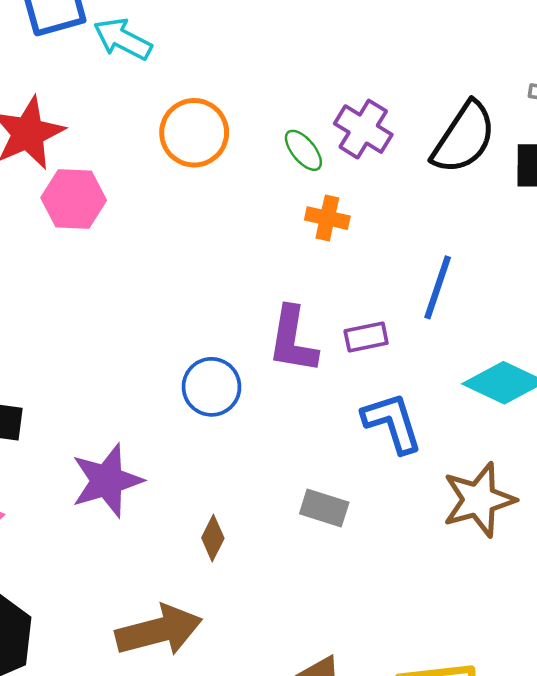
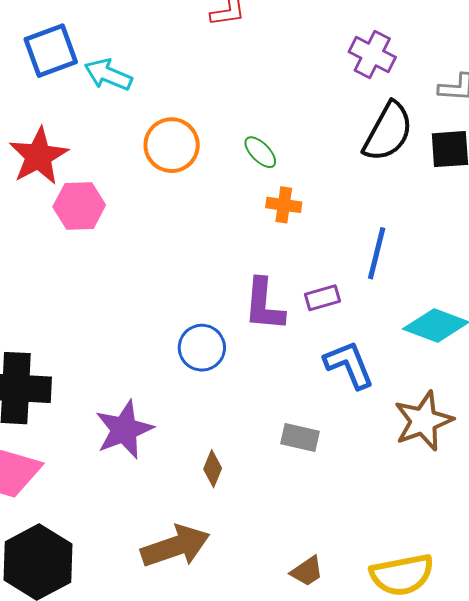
purple cross: (363, 129) -> (372, 55), moved

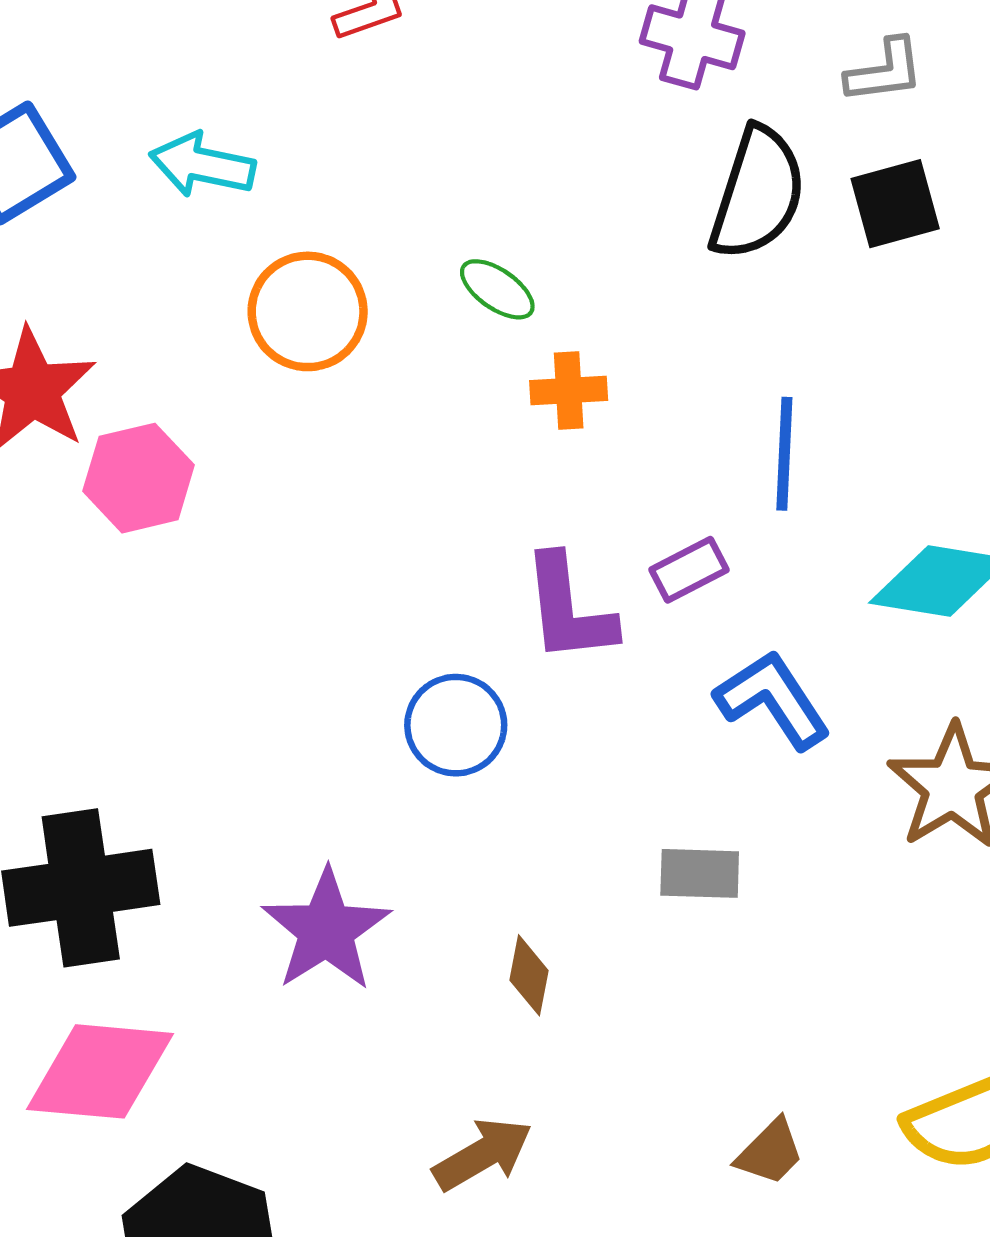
cyan arrow: (108, 75) -> (202, 165), moved
brown arrow: (175, 546) -> (483, 1154), size x0.7

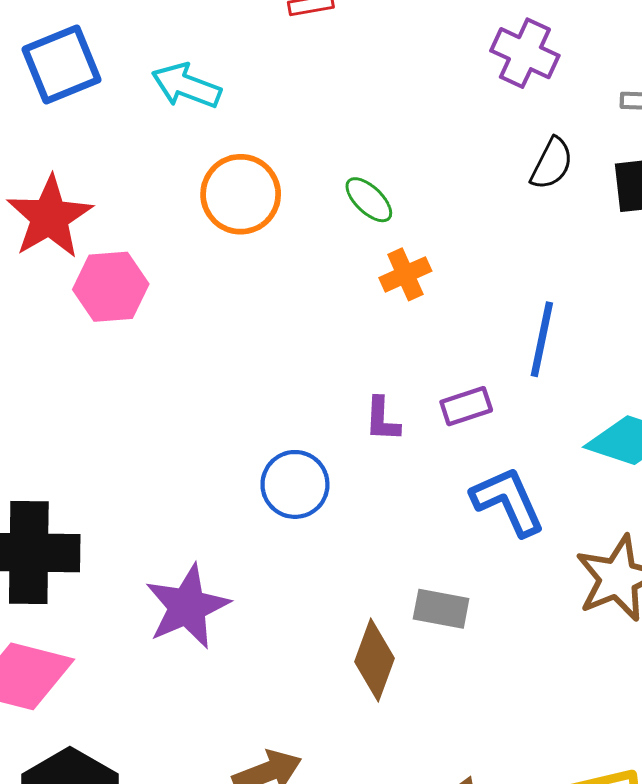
black semicircle: (758, 193) -> (552, 164), size x0.6
orange cross: (569, 390) -> (405, 274), turned -30
purple L-shape: (569, 609) -> (382, 419), size x0.6
brown diamond: (529, 975) -> (375, 660), moved, size x1.5

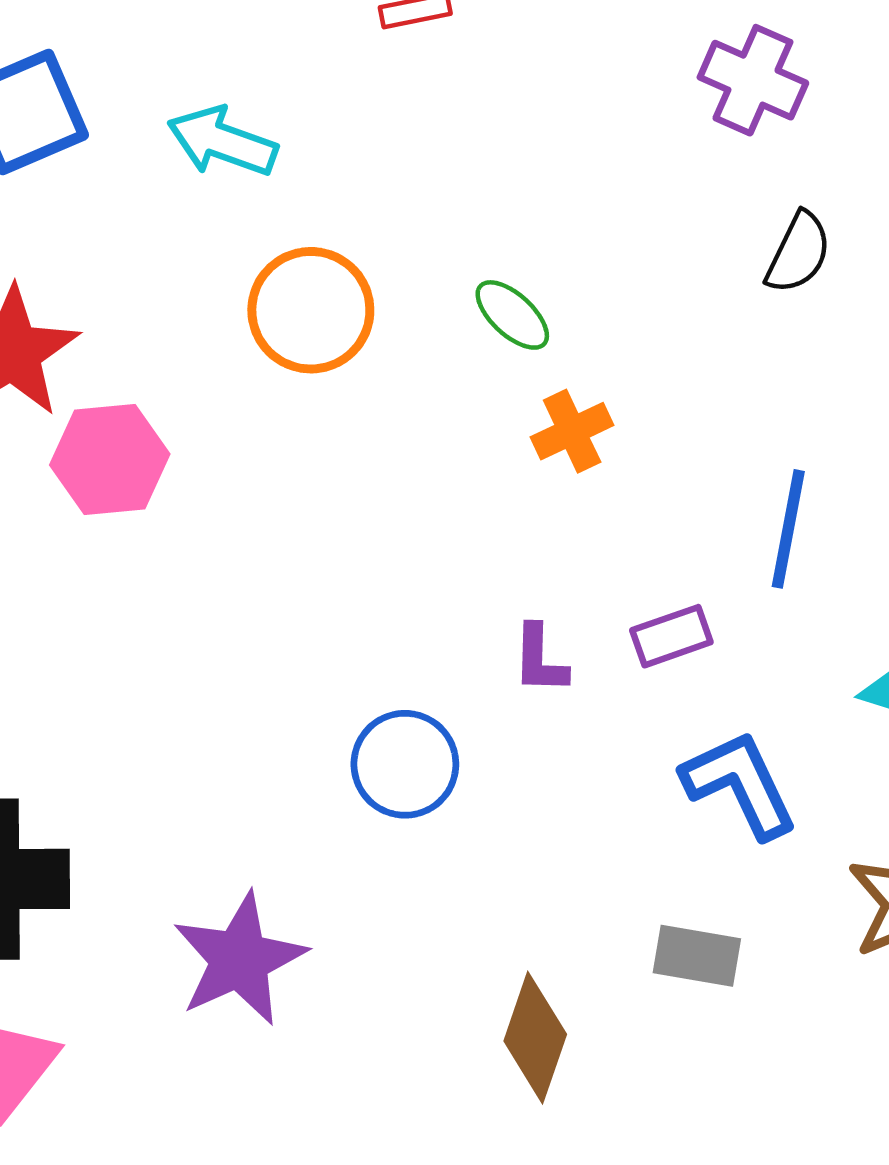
gray rectangle: (441, 609) -> (697, 956), moved

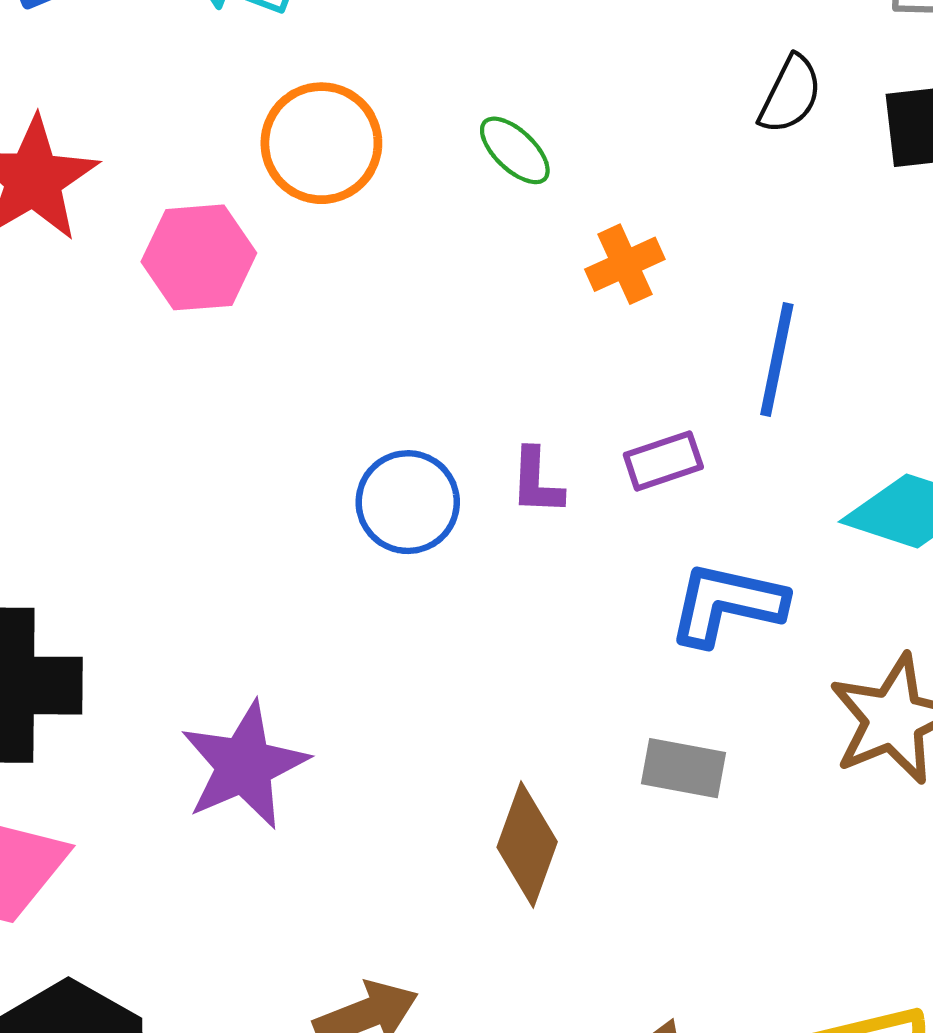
orange cross: (572, 431) -> (625, 264), moved
pink hexagon: (110, 459) -> (199, 257), moved
blue circle: (405, 764) -> (408, 502), moved
blue L-shape: (740, 784) -> (727, 604), turned -53

